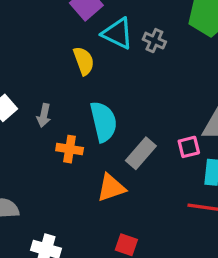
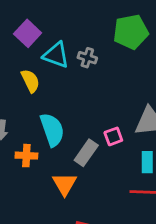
pink square: (189, 147) -> (113, 136), moved
orange triangle: (111, 188) -> (64, 184), turned -35

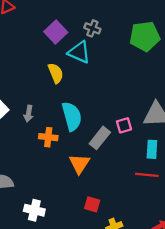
gray cross: (87, 58) -> (92, 28), moved

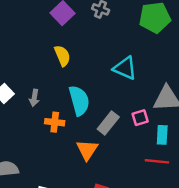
cyan triangle: (79, 52) -> (125, 68), moved
pink square: (124, 125) -> (140, 118), moved

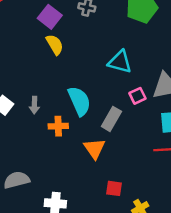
yellow semicircle: (62, 56) -> (55, 45), moved
pink square: (140, 118) -> (138, 96), moved

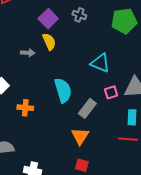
gray arrow: (34, 105) -> (28, 53), moved, turned -96
orange cross: (58, 126) -> (25, 108), moved
orange triangle: (95, 149) -> (80, 136), moved

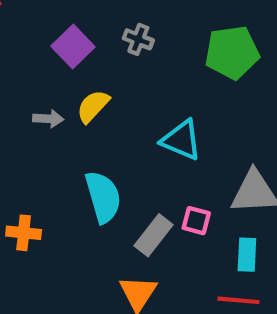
yellow semicircle: (49, 42) -> (93, 106), moved, turned -114
gray arrow: (28, 53) -> (48, 119), moved
pink square: (111, 92) -> (196, 221), moved, turned 32

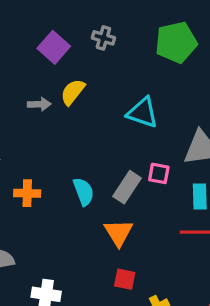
cyan semicircle: (103, 197) -> (84, 192), moved, size x0.7

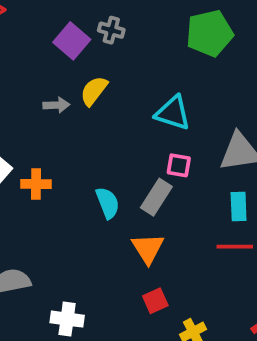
gray cross: (103, 38) -> (111, 30), moved
pink square: (159, 173) -> (179, 165), moved
orange cross: (27, 193) -> (36, 184), moved
red square: (125, 279) -> (155, 301), turned -35

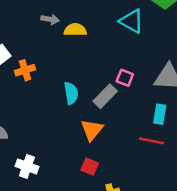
yellow semicircle: (94, 91) -> (75, 30), moved, turned 40
cyan triangle: (173, 113) -> (132, 21), moved
orange cross: (36, 184) -> (25, 70), turned -30
red square: (155, 301) -> (90, 167), turned 36

